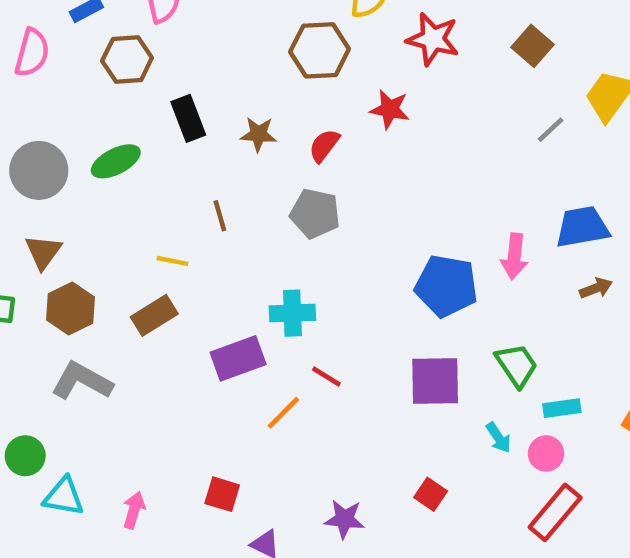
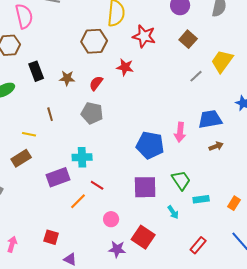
pink circle: (546, 453) -> (111, 219), moved
red square: (431, 494) -> (143, 237), size x1.6
red rectangle: (555, 512) -> (198, 245), size x0.7
purple star: (344, 519) -> (117, 249), moved

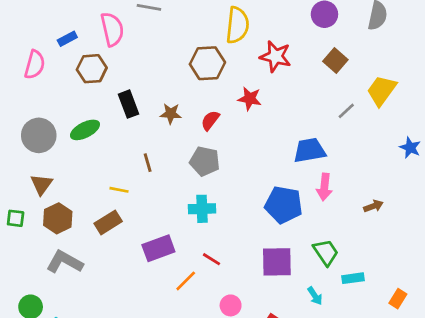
blue trapezoid: (210, 119) -> (309, 150), moved
cyan cross: (82, 157) -> (202, 209), moved
orange rectangle: (234, 203) -> (398, 299), moved

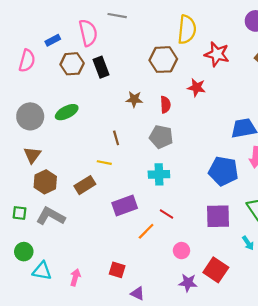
black rectangle: (129, 104) -> (101, 67), moved
red semicircle: (210, 120) -> (165, 105), turned 140
yellow line: (119, 190) -> (104, 163), moved
green square: (16, 218) -> (19, 213), moved

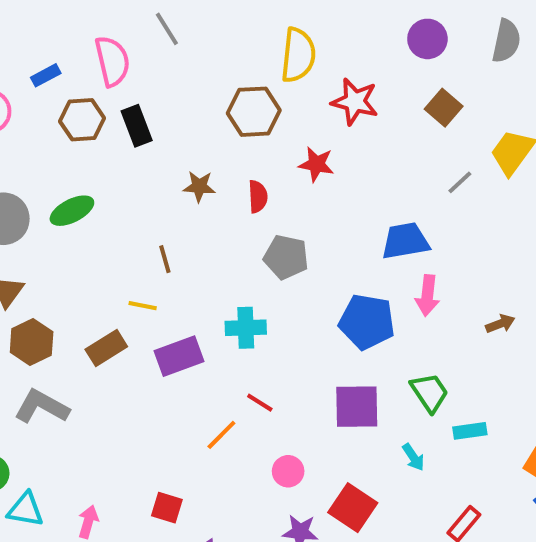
gray line: (117, 16) -> (167, 29), turned 48
gray pentagon: (161, 137) -> (286, 257), moved
purple rectangle: (125, 205) -> (179, 356), moved

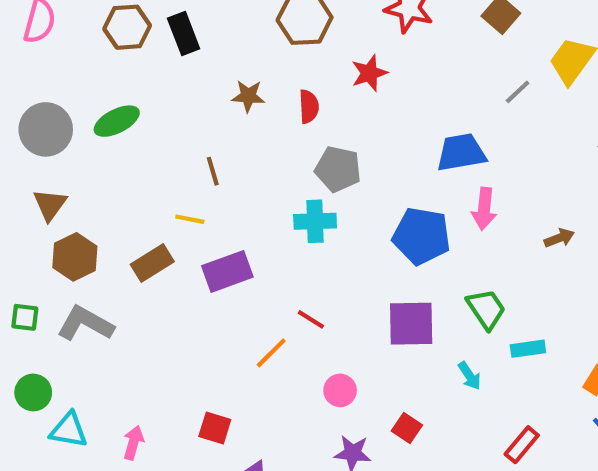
red star: (316, 164) -> (369, 73), turned -30
cyan cross: (246, 328) -> (315, 221), moved
red square: (353, 508) -> (407, 428), size x0.6

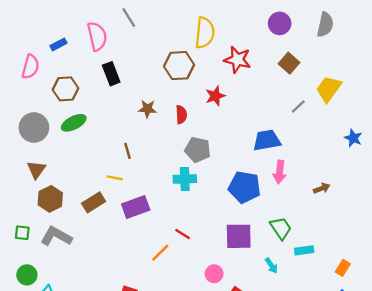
brown hexagon: (127, 27) -> (66, 89), moved
pink circle: (340, 390) -> (214, 274), moved

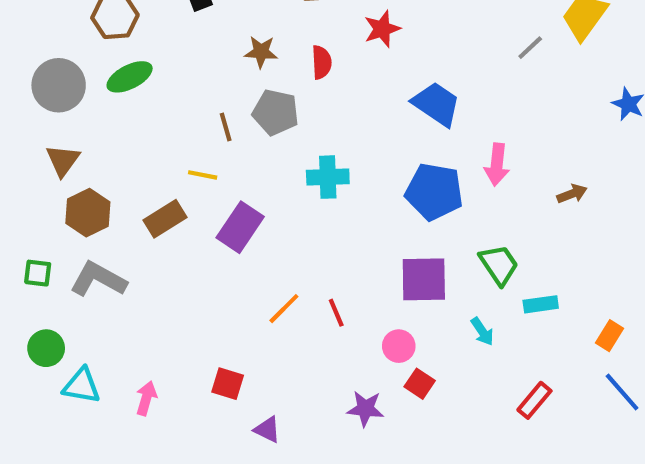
blue trapezoid: (267, 140) -> (436, 104), moved, turned 44
gray pentagon: (198, 150) -> (276, 112), moved
purple rectangle: (136, 207) -> (240, 227), turned -36
red line: (182, 234) -> (336, 313), moved, turned 35
pink circle: (214, 274) -> (399, 346), moved

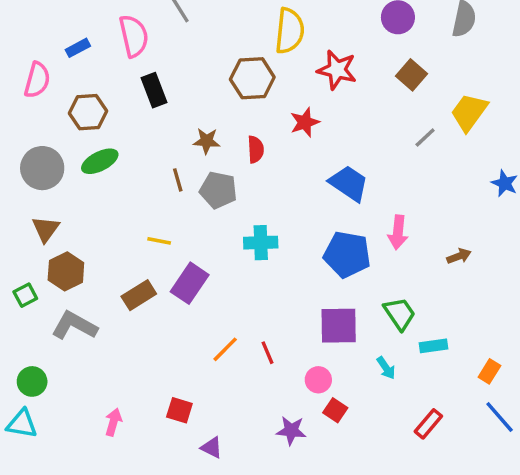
brown line: (226, 127) -> (178, 180), moved
brown rectangle: (165, 219) -> (139, 295), moved
green square: (38, 273) -> (25, 295), moved, turned -35
cyan triangle: (82, 386) -> (22, 424), moved

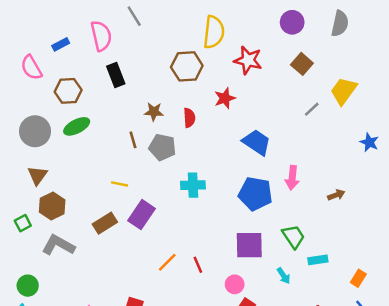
pink semicircle: (37, 80) -> (31, 68), turned 135

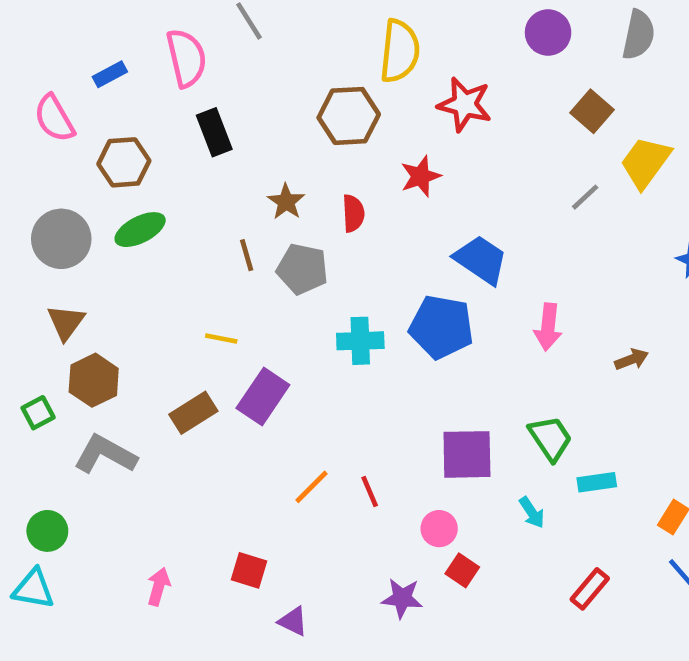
brown square: (302, 64) -> (592, 111), moved
brown star: (154, 112) -> (286, 202), turned 30
blue pentagon: (255, 194) -> (441, 327), moved

